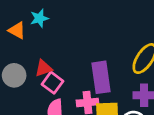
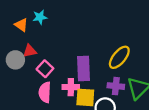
red triangle: (44, 68) -> (30, 51), moved

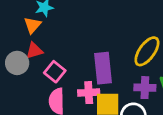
orange triangle: (21, 25) -> (33, 25), moved, turned 40

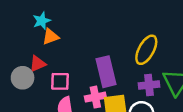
orange triangle: (33, 25) -> (51, 37), moved, turned 36
pink square: (55, 72) -> (60, 81), turned -30

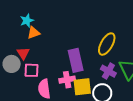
red triangle: (38, 64) -> (23, 53), turned -40
pink square: (60, 81) -> (32, 70), moved
purple cross: (149, 85) -> (108, 71), turned 35

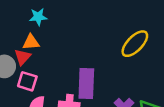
orange triangle: (34, 33) -> (31, 42), moved
yellow ellipse: (107, 44) -> (135, 44), moved

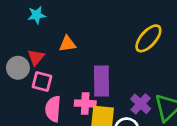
cyan star: (38, 17) -> (37, 15), moved
orange triangle: (31, 42) -> (67, 44), moved

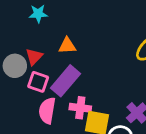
purple rectangle: (101, 81) -> (66, 81), moved, turned 36

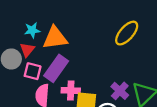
cyan star: (38, 14) -> (32, 30), moved
orange triangle: (67, 46) -> (55, 38), size x1.6

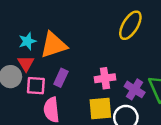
purple rectangle: (56, 68) -> (61, 78), size x0.6
pink cross: (71, 91) -> (105, 78), moved

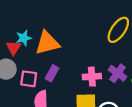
red triangle: (26, 63) -> (14, 48), moved
purple cross: (135, 89) -> (118, 73), moved

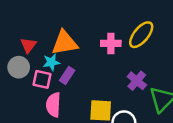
cyan star: (24, 38) -> (51, 62), moved
pink cross: (92, 77) -> (111, 43), moved

